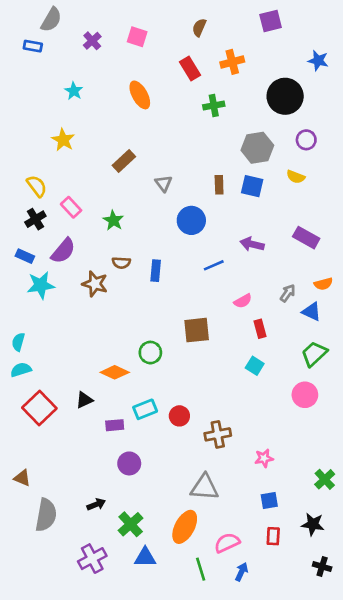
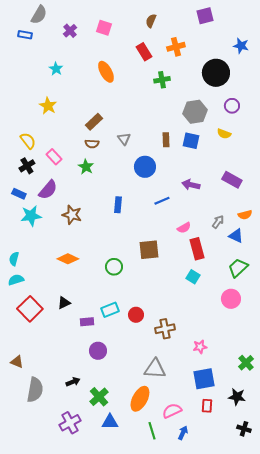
brown semicircle: (121, 263) -> (92, 144), moved
red rectangle: (260, 329) -> (197, 249), size x1.5
orange diamond: (115, 372) -> (68, 259), moved
blue square: (269, 500) -> (204, 379), size x1.6

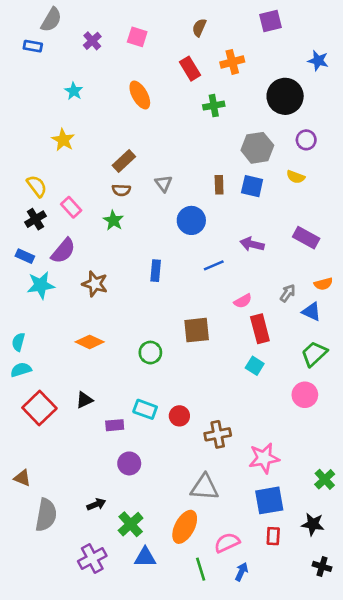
cyan rectangle: (110, 310) -> (145, 409), turned 42
pink star: (200, 347) -> (264, 458), size x1.6

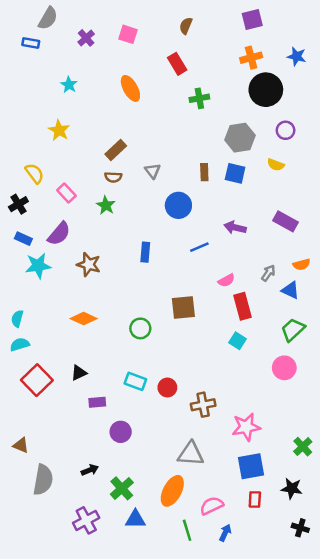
orange cross: (232, 62) -> (251, 58), moved
black cross: (35, 219) -> (18, 204), moved
purple rectangle: (115, 425) -> (97, 402), moved

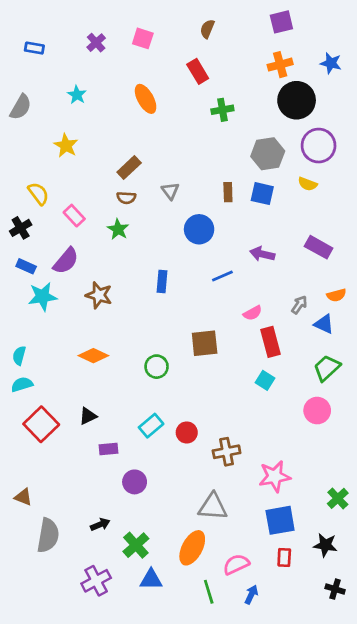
gray semicircle: (48, 18) -> (21, 107), moved
purple circle: (286, 130) -> (319, 146), size x1.6
cyan rectangle: (135, 381) -> (151, 426), turned -60

